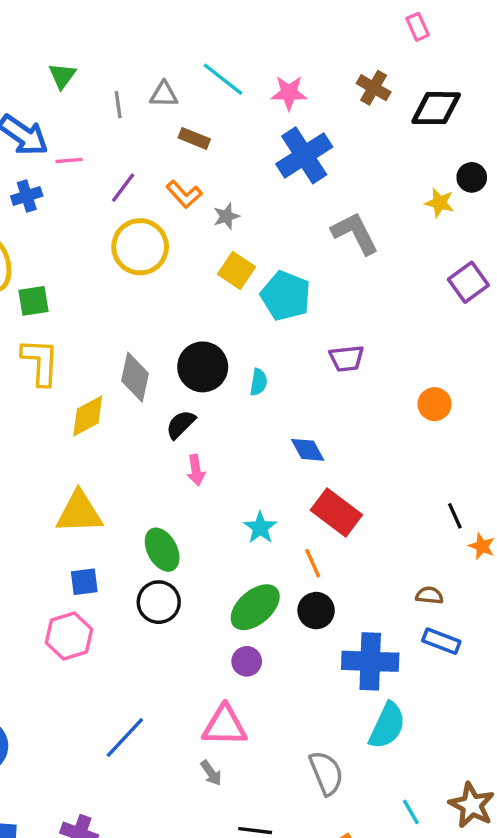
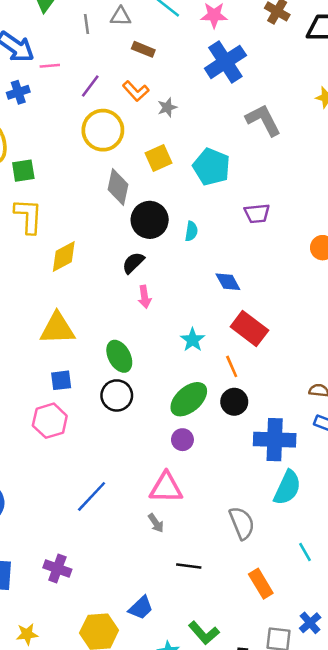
yellow square: (237, 270) -> (158, 158), moved, turned 32
gray diamond: (135, 377) -> (118, 187), moved

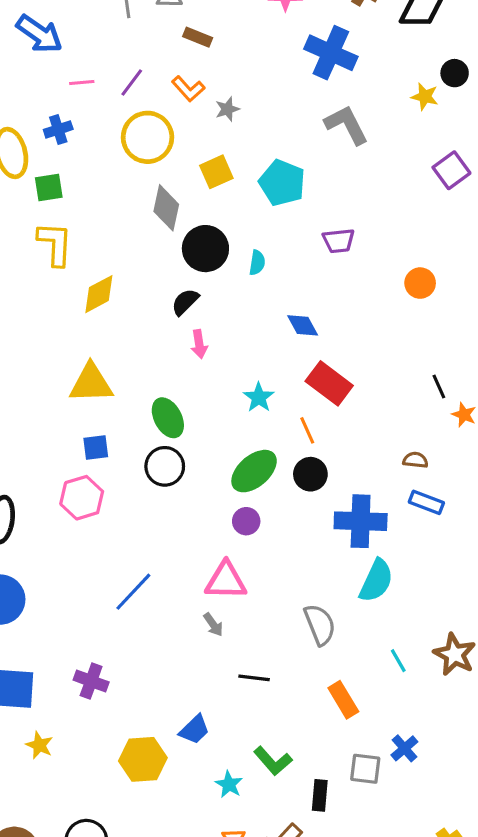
blue cross: (225, 62) -> (331, 53), moved, turned -33
pink line: (50, 66) -> (82, 82), moved
blue cross: (18, 92) -> (58, 129), moved
yellow star: (27, 634) -> (39, 745), moved, turned 30

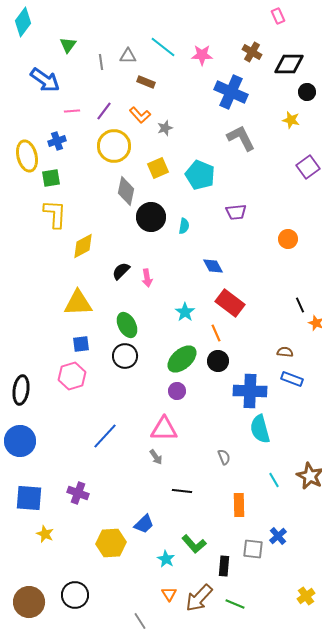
black circle: (455, 73) -> (307, 92), moved
black semicircle: (185, 302) -> (121, 271), moved
cyan semicircle: (376, 581) -> (260, 429), turned 140
gray semicircle: (320, 625) -> (224, 457), size x0.6
orange rectangle: (343, 700) -> (239, 505), turned 30

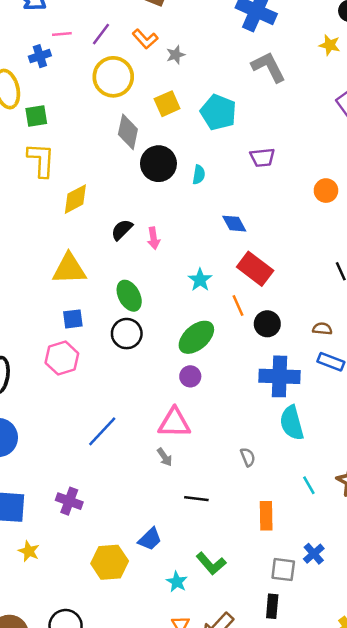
blue cross: (57, 141) -> (40, 56), moved
black circle: (218, 361) -> (267, 324), moved
black rectangle: (224, 566) -> (272, 606), moved

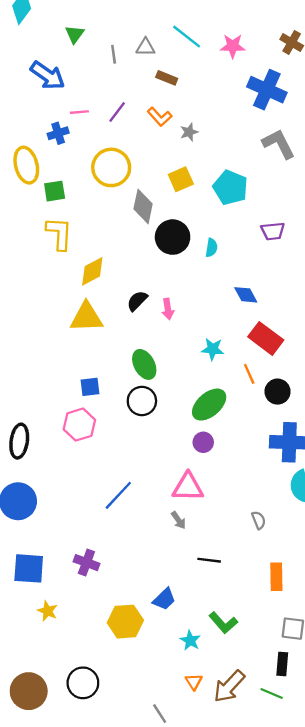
yellow circle: (113, 77) -> (111, 167), moved
yellow triangle: (69, 269) -> (86, 317), moved
cyan star: (200, 280) -> (213, 349), turned -30

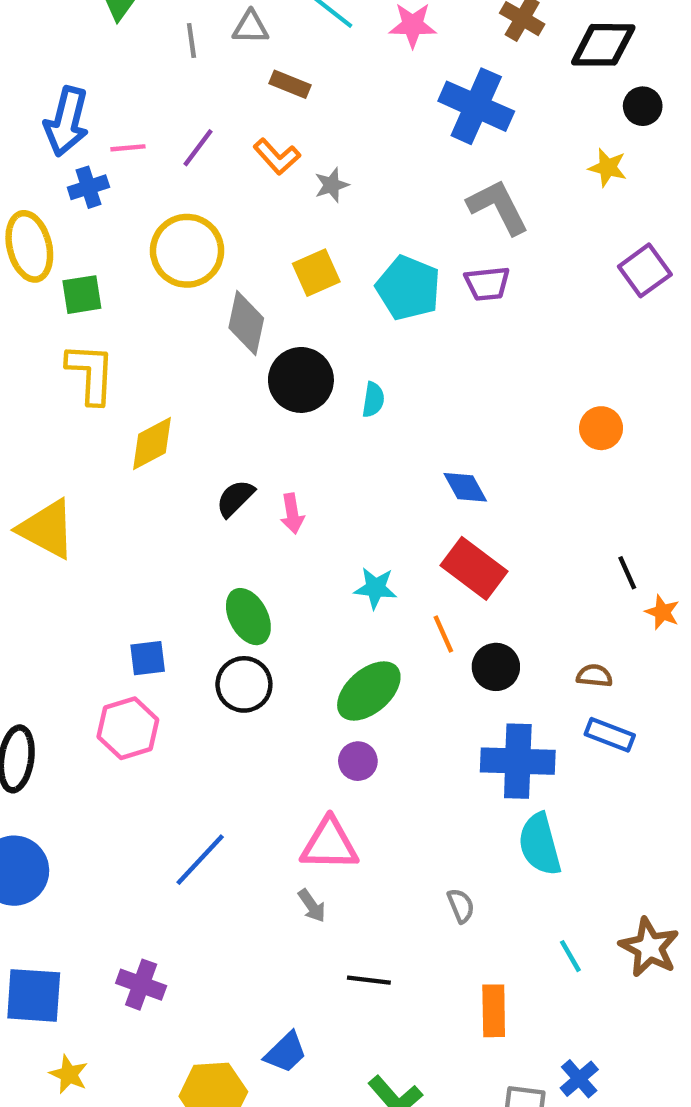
blue arrow: (48, 75) -> (67, 122), moved, turned 69
purple trapezoid: (273, 231) -> (487, 284), moved
blue diamond: (246, 295) -> (465, 487), moved
yellow triangle: (86, 317) -> (47, 529), moved, turned 30

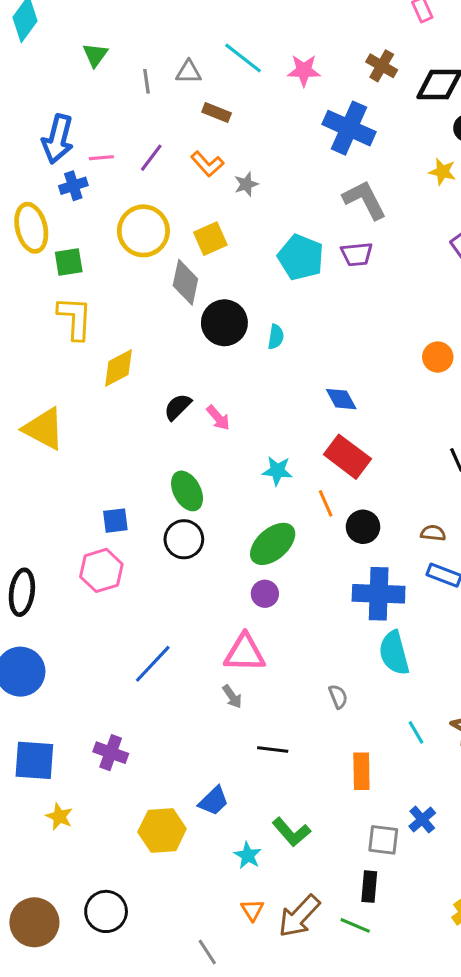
yellow square: (316, 273) -> (210, 239), moved
pink arrow: (292, 514) -> (218, 418), turned -32

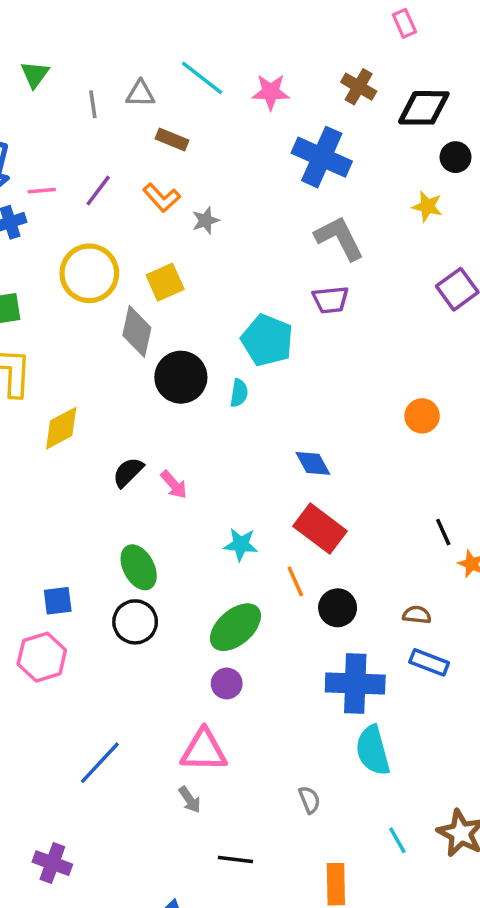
cyan pentagon: (301, 257) -> (267, 340), moved

